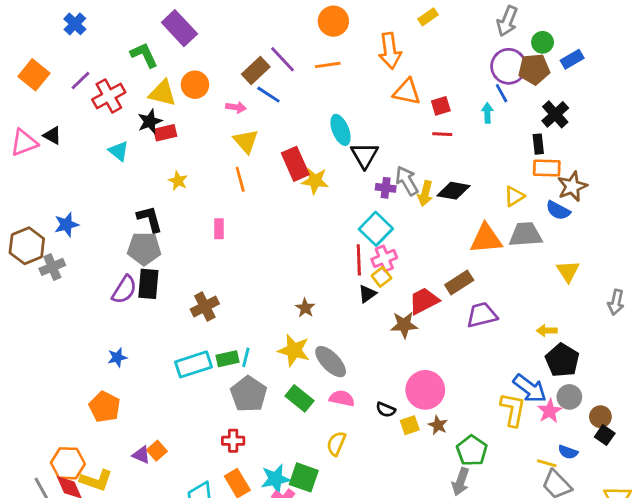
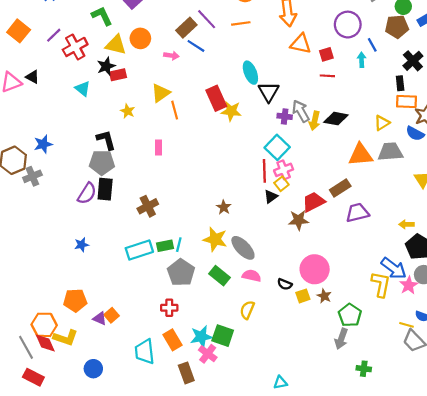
purple circle: (509, 66) -> (348, 25), moved
yellow triangle: (246, 141) -> (161, 93), moved, turned 36
orange pentagon: (105, 407) -> (75, 300), moved, turned -30

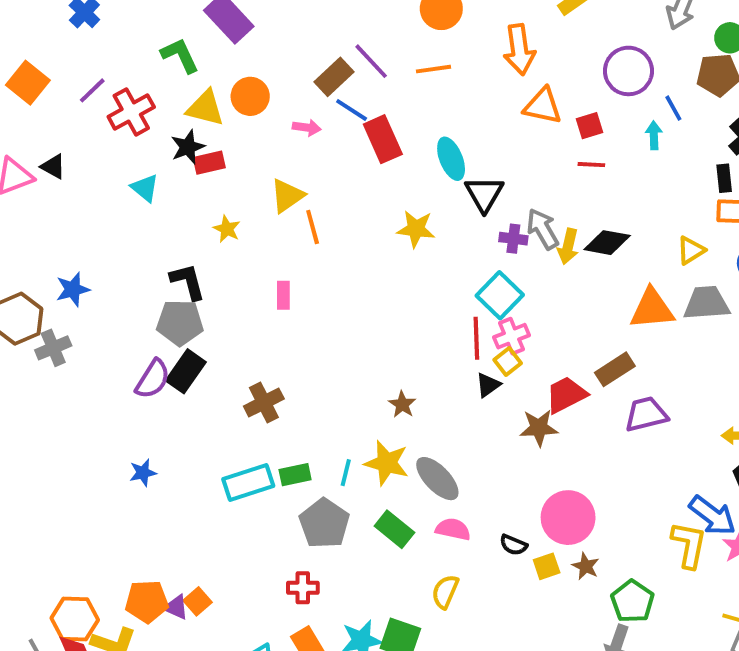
red rectangle: (216, 98) -> (383, 139), moved
black rectangle: (105, 189) -> (186, 371), turned 30
cyan line: (179, 245) -> (346, 473), moved
orange pentagon: (75, 300) -> (147, 601), moved

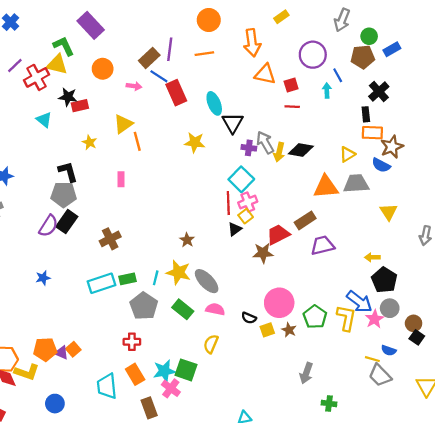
purple line: (371, 61) -> (170, 49), turned 50
yellow triangle: (205, 108) -> (57, 64), moved
black star: (188, 147) -> (68, 97), turned 30
green pentagon: (632, 601) -> (315, 317), moved

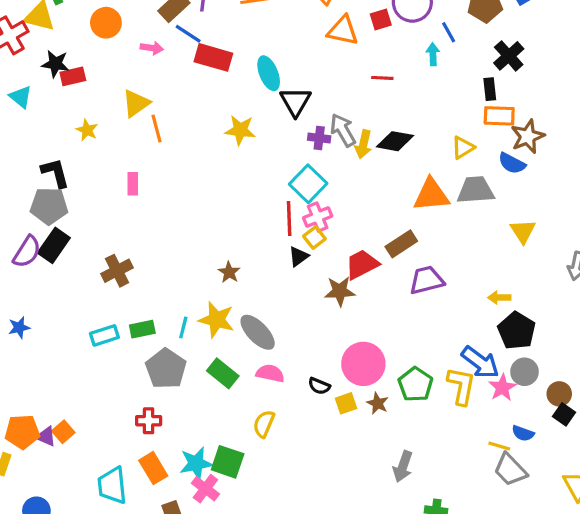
red square: (291, 85) -> (381, 20), moved
red rectangle: (176, 93) -> (213, 57), turned -50
cyan rectangle: (102, 283) -> (104, 335), size x0.7

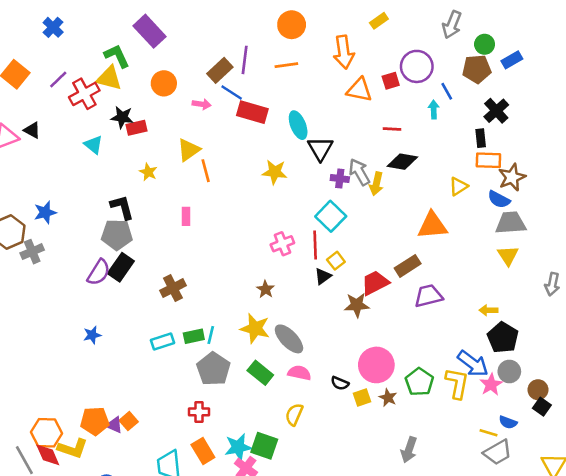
black diamond: (395, 141) -> (402, 162), moved
gray trapezoid: (476, 190) -> (511, 223), moved
pink cross: (318, 217) -> (282, 244), moved
cyan line: (183, 328) -> (211, 335), moved
gray trapezoid: (510, 470) -> (498, 452), turned -76

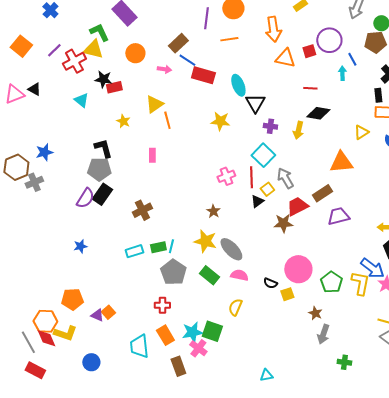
purple line: (245, 60) -> (206, 18), moved
gray arrow: (359, 172) -> (285, 178), moved
brown star: (388, 398) -> (315, 313), moved
orange pentagon: (95, 421) -> (72, 299), moved

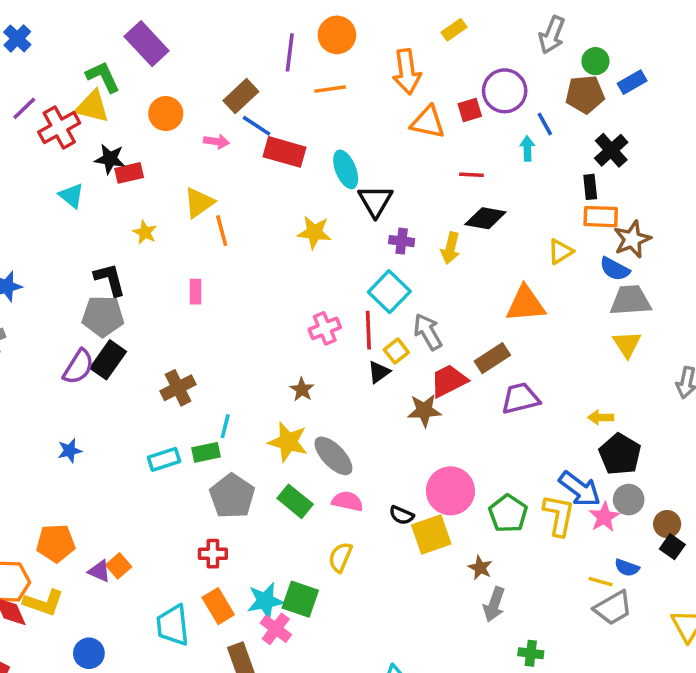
cyan line: (171, 246) -> (225, 426), moved
yellow square: (287, 294) -> (431, 534), size x1.6

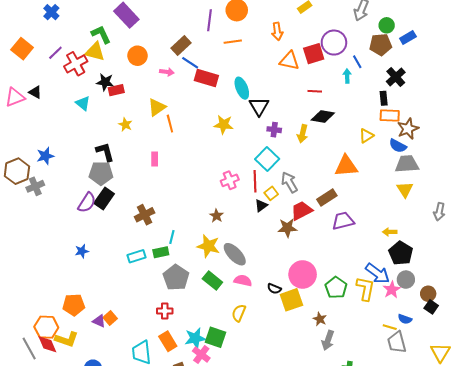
orange arrow: (407, 72) -> (277, 31), size x0.7
red square: (470, 110) -> (314, 54), size x1.5
gray trapezoid: (613, 608) -> (397, 342), turned 105

